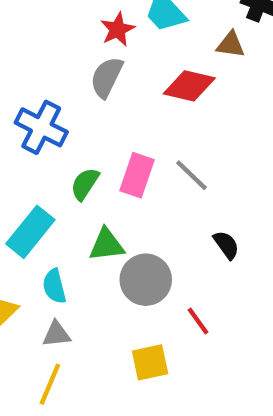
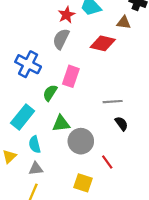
pink rectangle: (137, 175) -> (71, 76), moved
gray line: (191, 175) -> (113, 102), moved, turned -48
yellow square: (150, 362) -> (83, 183), turned 30

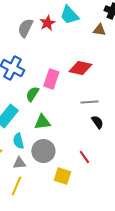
gray semicircle: (61, 39) -> (25, 28), moved
red diamond: (103, 43) -> (80, 68), moved
gray circle: (81, 141) -> (43, 151), moved

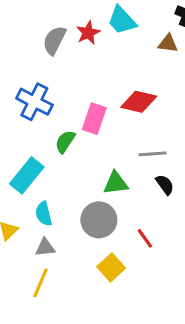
green triangle: (42, 122) -> (116, 183), moved
gray circle: (43, 151) -> (99, 220), moved
yellow square: (62, 176) -> (111, 267), turned 30

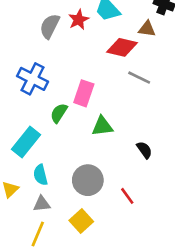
red diamond: (139, 102) -> (122, 47), moved
gray line: (153, 154) -> (139, 78), moved, turned 30
green triangle: (116, 183) -> (102, 126), moved
yellow square: (111, 267) -> (81, 221), moved

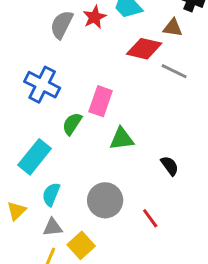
gray line: (139, 78) -> (174, 71), moved
cyan semicircle: (40, 175) -> (51, 194), turned 36
yellow square: (81, 221) -> (81, 245), moved

